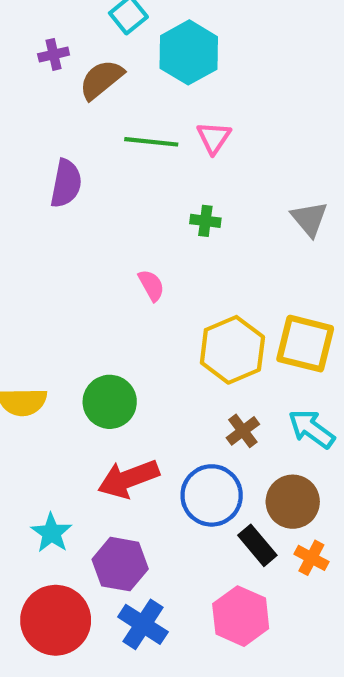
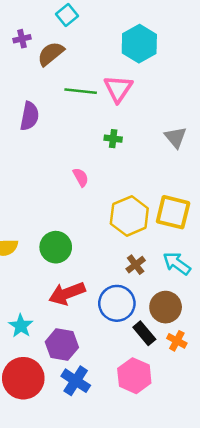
cyan hexagon: (189, 52) -> (139, 44), moved
pink triangle: (214, 138) -> (118, 89), size x1.4

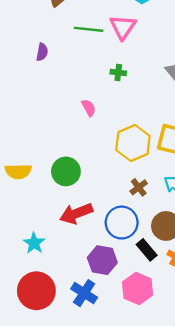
purple semicircle: (29, 116) -> (42, 52), size x0.7
purple hexagon: (62, 345) -> (102, 260), moved

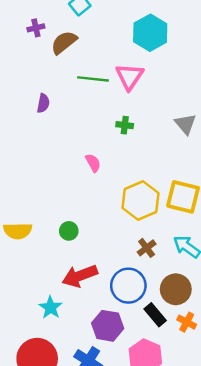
green circle: (66, 171) -> (69, 231), size x0.6
cyan star: (34, 243) -> (51, 308), moved

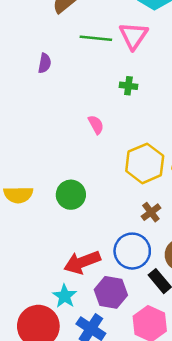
green circle: (69, 231) -> (71, 195), size x1.5
red arrow: (80, 276) -> (82, 262), moved
cyan star: (51, 308) -> (65, 296), moved

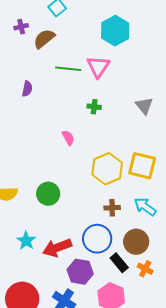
brown cross: (151, 212) -> (112, 208), turned 35
cyan star: (65, 296) -> (26, 241), moved

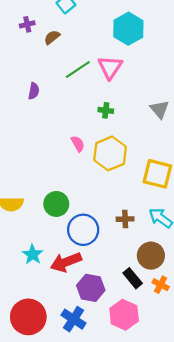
brown semicircle: (44, 39) -> (52, 37), size x0.7
green line: (68, 69) -> (78, 70), turned -40
yellow hexagon: (107, 169) -> (110, 153), moved
blue circle: (97, 239) -> (83, 230), moved

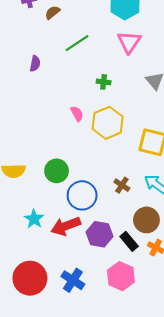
pink triangle: (110, 67) -> (129, 42), moved
brown cross: (125, 219) -> (122, 185), turned 35
purple hexagon: (91, 288) -> (99, 234), moved

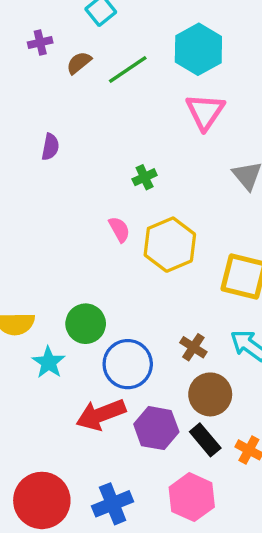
green line: (77, 43) -> (128, 69), moved
green cross: (104, 82) -> (145, 177), moved, turned -32
cyan star: (34, 219) -> (49, 362), moved
brown circle: (146, 220) -> (210, 394), moved
blue cross: (73, 280) -> (113, 504), turned 35

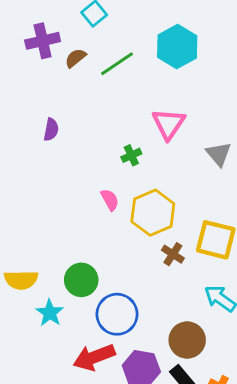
purple cross: (40, 43) -> (43, 41), size x1.6
pink triangle: (205, 112) -> (169, 124), moved
brown cross: (193, 347) -> (173, 254), moved

